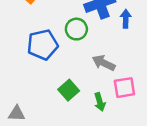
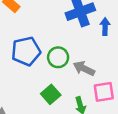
green circle: (76, 29) -> (58, 57), moved

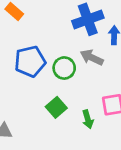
gray arrow: (84, 68) -> (92, 57), moved

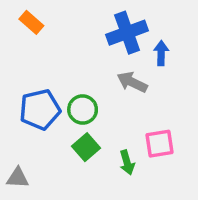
blue pentagon: (30, 61) -> (40, 110), moved
green circle: (64, 68) -> (83, 110), moved

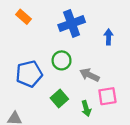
blue cross: (127, 33) -> (72, 23), moved
gray arrow: (132, 82) -> (90, 75), moved
green circle: (83, 110) -> (62, 60), moved

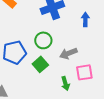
gray arrow: (90, 75) -> (68, 53), turned -48
green square: (59, 98) -> (40, 64), moved

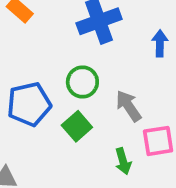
gray arrow: (68, 53) -> (129, 106), turned 78

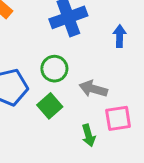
gray arrow: (129, 106) -> (93, 89), turned -40

